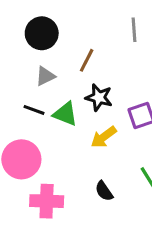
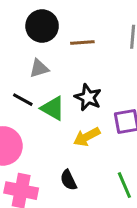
brown line: (87, 60) -> (82, 43), moved, turned 50
black semicircle: (104, 191) -> (68, 180), moved

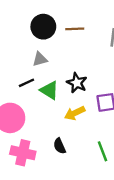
brown line: (82, 43) -> (75, 29), moved
black line: (23, 100) -> (27, 83), turned -56

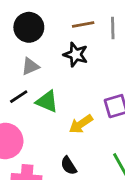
brown line: (75, 29) -> (83, 25), moved
black star: (77, 83) -> (76, 55), moved

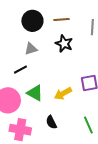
brown line: (83, 25) -> (62, 19), moved
green triangle: (47, 101) -> (35, 93), moved

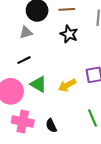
gray triangle: (31, 49) -> (26, 33), moved
black semicircle: (51, 122) -> (51, 126), moved

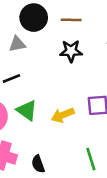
black star: (69, 34) -> (71, 51), turned -30

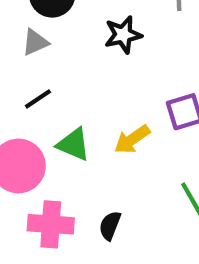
black semicircle: (38, 164) -> (110, 226), turned 54

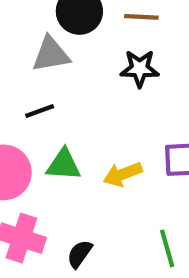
gray triangle: (35, 42) -> (51, 54), size x1.4
green triangle: (73, 144) -> (64, 165), turned -33

